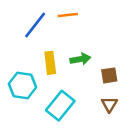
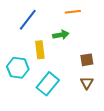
orange line: (68, 15) -> (73, 12), moved
green arrow: (80, 59) -> (61, 35), moved

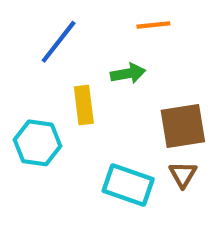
brown square: (87, 60) -> (183, 126), size x1.6
cyan rectangle: (48, 84) -> (128, 185), moved, turned 70

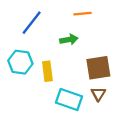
yellow rectangle: (84, 105) -> (47, 71), moved
cyan hexagon: (37, 143) -> (20, 62), moved

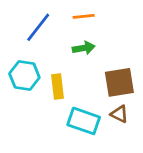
orange line: (83, 14) -> (84, 16), moved
brown triangle: (98, 94) -> (119, 114), turned -35

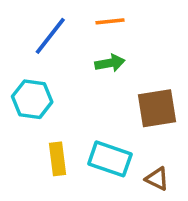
yellow rectangle: (57, 87) -> (57, 159), moved
brown triangle: (119, 114) -> (157, 179), moved

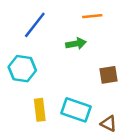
orange line: (110, 21) -> (92, 16), moved
brown square: (157, 108) -> (109, 75), size x0.7

